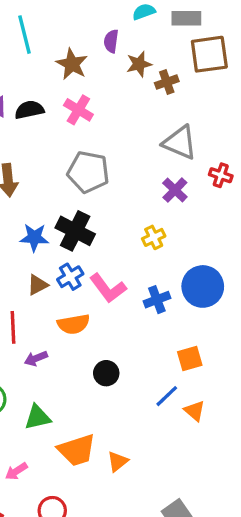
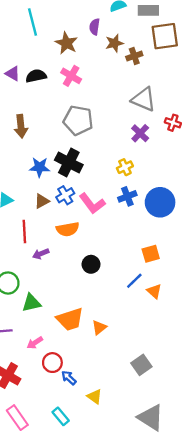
blue cross: (157, 300) -> (127, 196), moved
green triangle: (38, 417) -> (31, 303), moved
pink arrow: (16, 471) -> (35, 343), moved

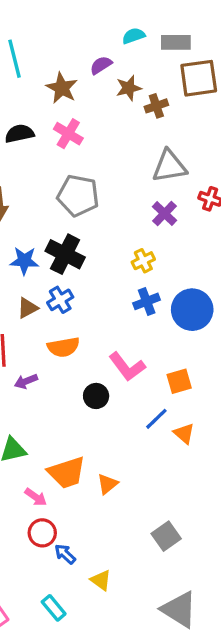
purple semicircle: (95, 27) -> (101, 65), turned 49
gray triangle: (144, 99) -> (169, 166), turned -32
pink L-shape: (92, 203) -> (127, 367), moved
pink arrow: (35, 343) -> (36, 497), moved, turned -112

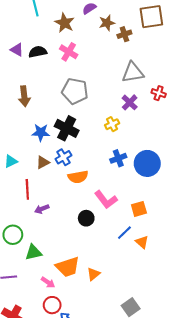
yellow cross: (143, 261) -> (112, 124), moved
orange semicircle: (63, 347) -> (78, 177), moved

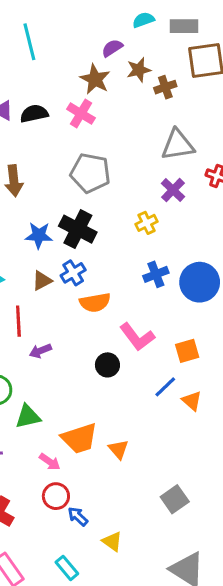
brown star: (65, 23) -> (95, 79), moved
orange triangle: (93, 274) -> (118, 449), turned -32

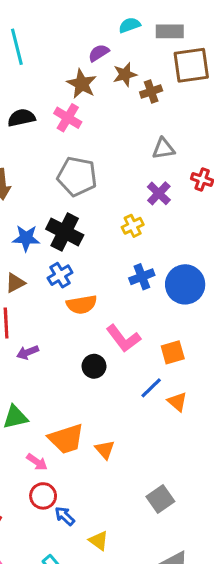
gray triangle: (178, 145) -> (163, 149), size x0.7
brown triangle: (42, 281) -> (15, 283), moved

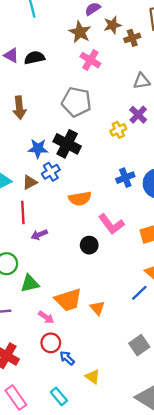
pink cross: (68, 118) -> (90, 60), moved
yellow cross: (133, 226) -> (118, 130), moved
blue cross: (60, 275) -> (51, 172), moved
blue line: (151, 388) -> (139, 293), moved

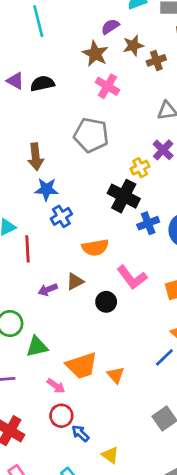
brown arrow: (19, 108) -> (36, 157), moved
black cross: (67, 144) -> (124, 196), moved
brown triangle: (30, 182) -> (75, 281), moved
red line: (23, 212) -> (27, 249), moved

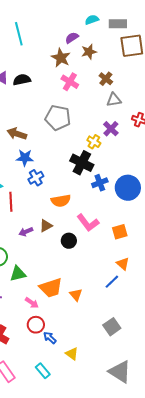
brown cross: (156, 60) -> (106, 79), moved, turned -32
brown arrow: (36, 157) -> (17, 134), turned 114
yellow cross: (140, 168) -> (94, 142), turned -32

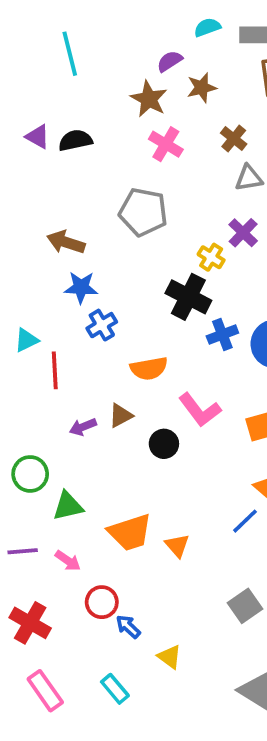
pink arrow: (32, 303) -> (68, 561), moved

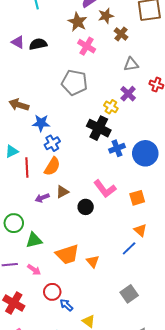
brown cross: (234, 139) -> (121, 34), moved
brown arrow: (66, 242) -> (19, 105), moved
orange semicircle: (149, 368) -> (52, 166), moved, turned -48

